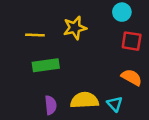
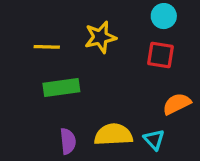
red square: (132, 41) -> (161, 55), moved
orange semicircle: (132, 77) -> (177, 104), turned -55

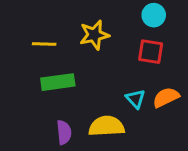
cyan triangle: (154, 140) -> (135, 99), moved

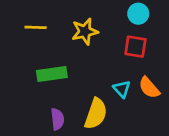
yellow line: (44, 44) -> (36, 27), moved
orange semicircle: (166, 97) -> (149, 88), turned -105
yellow semicircle: (107, 126) -> (96, 114), turned 112

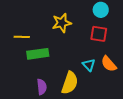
yellow line: (36, 27) -> (22, 37), moved

